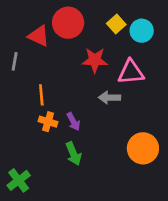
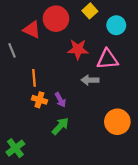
yellow square: (116, 24) -> (90, 11), moved
gray line: (15, 61) -> (12, 50), turned -32
green arrow: (73, 154) -> (60, 126), turned -114

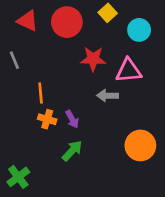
red triangle: (32, 30) -> (27, 21), moved

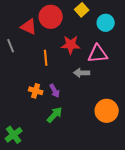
red triangle: (27, 21) -> (29, 27), moved
orange line: (41, 93) -> (46, 58), moved

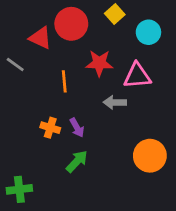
gray line: (11, 46) -> (15, 65), turned -32
green cross: (14, 135) -> (19, 189), turned 30

